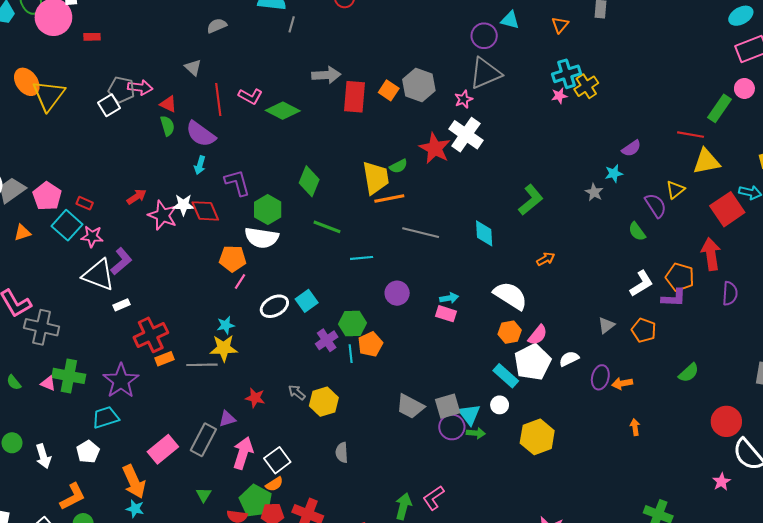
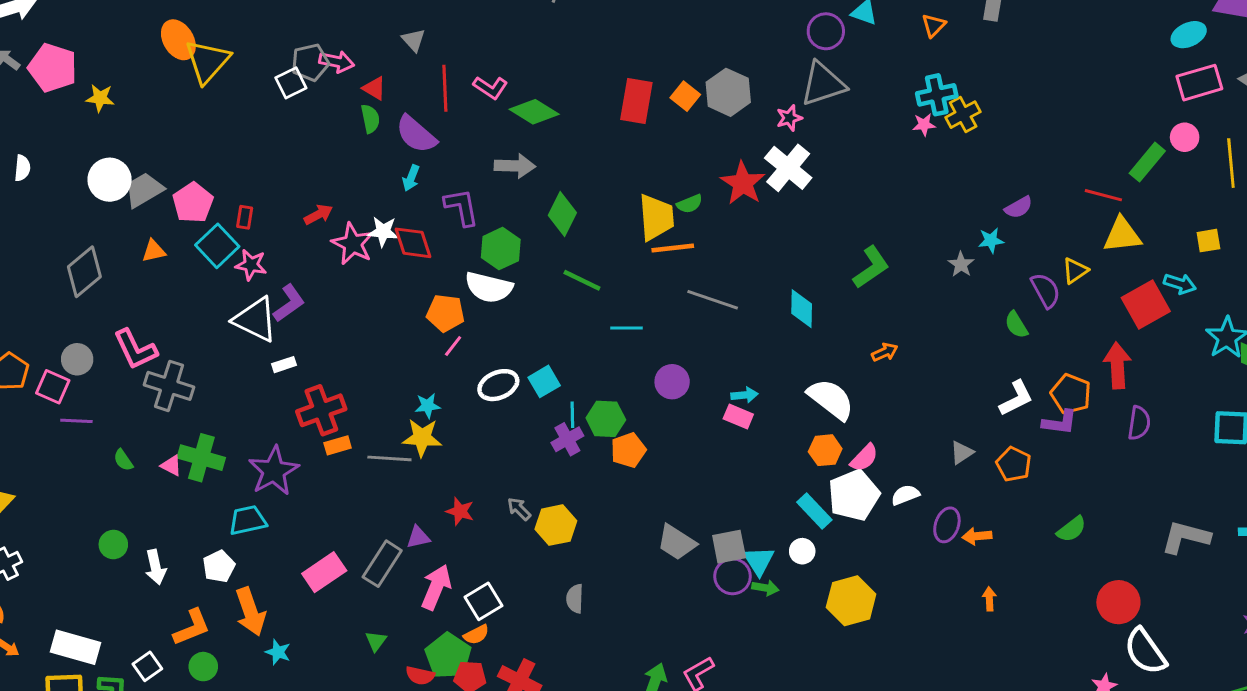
gray arrow: (326, 75) -> (515, 166), moved
gray pentagon: (121, 90) -> (310, 62), turned -30
red rectangle: (85, 203) -> (245, 217), turned 70
cyan line: (351, 354) -> (572, 415), moved
orange arrow: (134, 482) -> (250, 612), moved

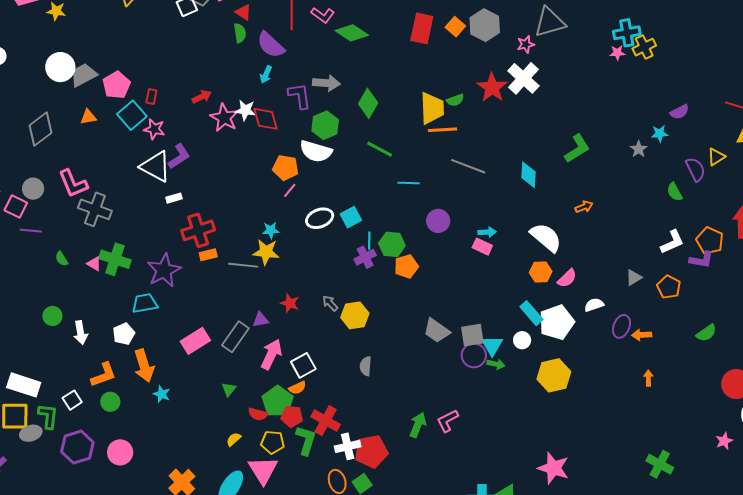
gray arrow: (515, 166) -> (326, 83), moved
white pentagon: (854, 495) -> (557, 322), moved

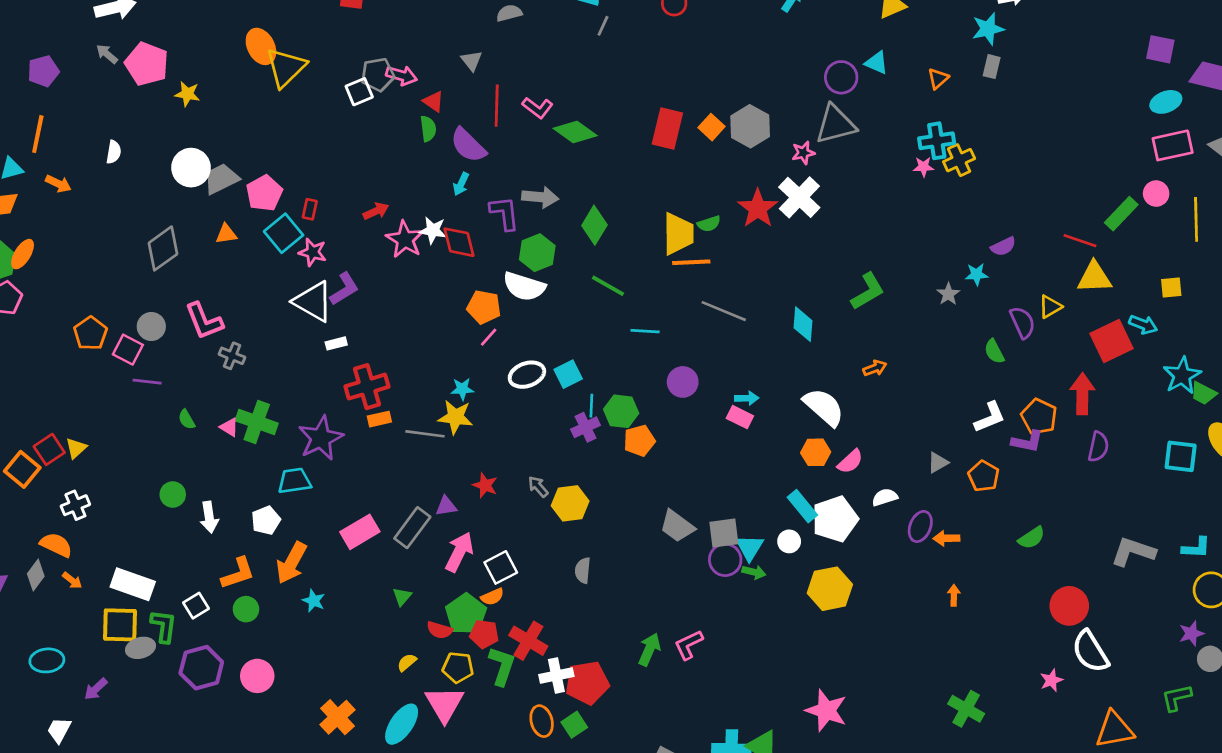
gray cross: (95, 209) -> (232, 356), size x0.6
orange arrow: (144, 366) -> (291, 563), turned 44

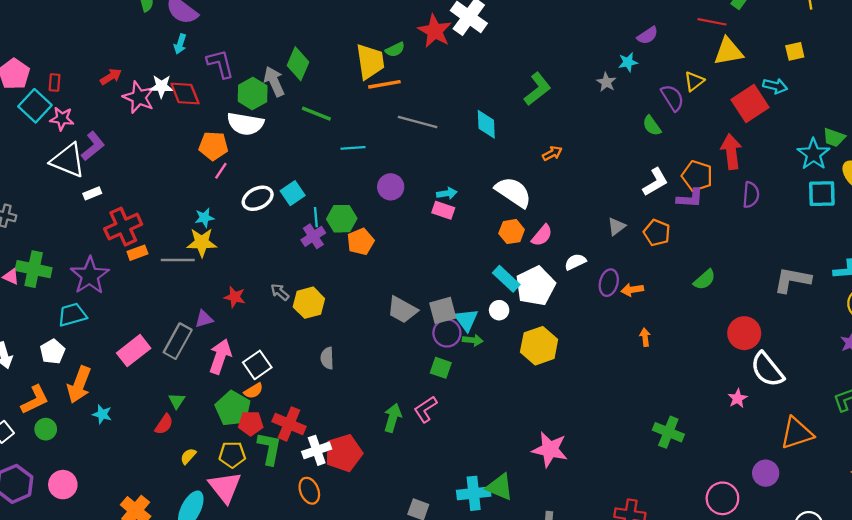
gray arrow: (540, 197) -> (274, 81), moved, turned -112
cyan star: (1182, 376) -> (813, 154), moved
red semicircle: (440, 630) -> (164, 424), moved, turned -65
green square: (574, 725) -> (441, 368), moved, turned -30

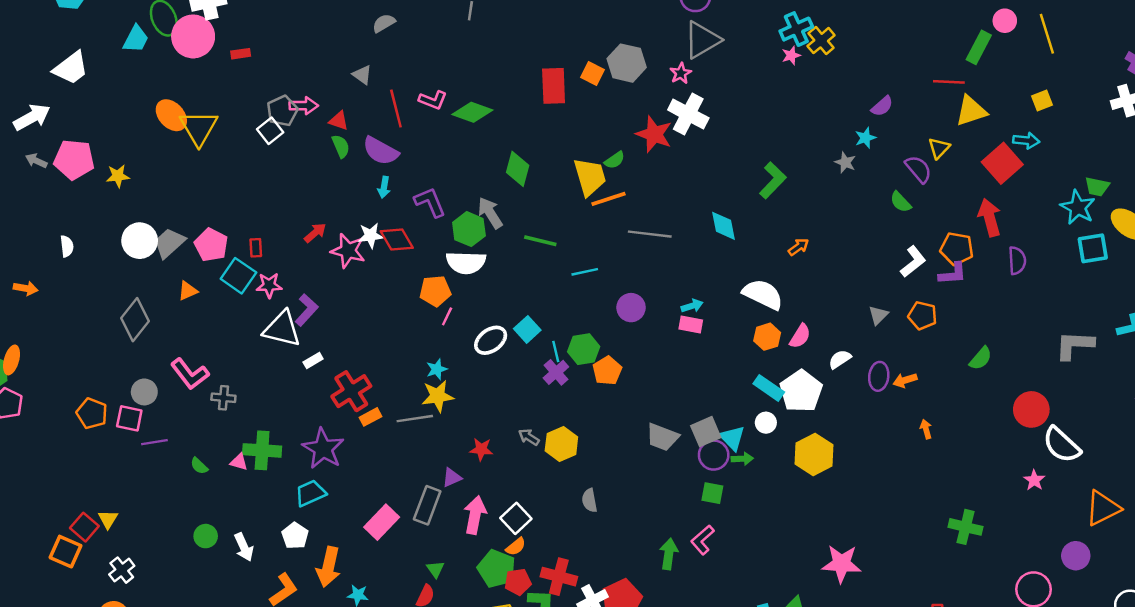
green diamond: (298, 64) -> (518, 169), moved

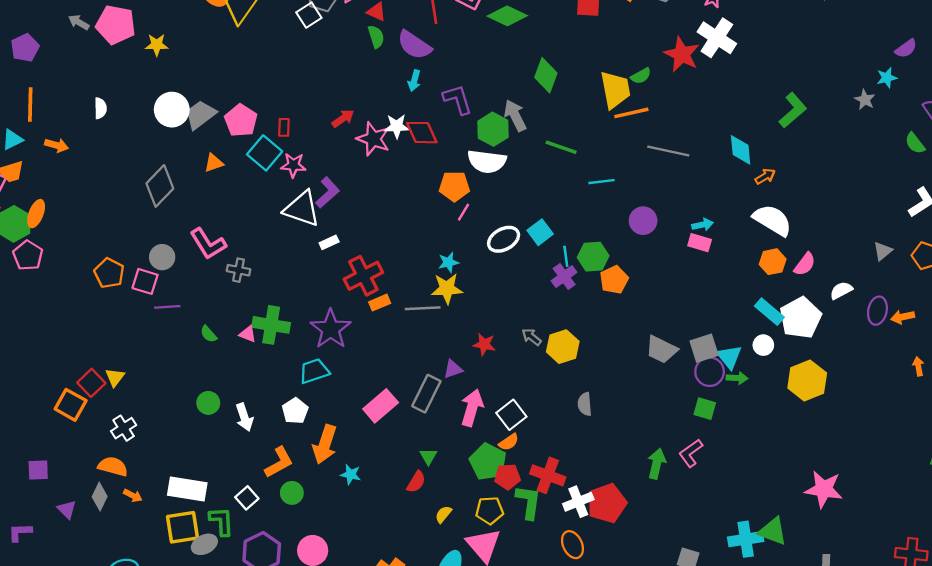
orange arrow: (798, 247) -> (765, 176), moved

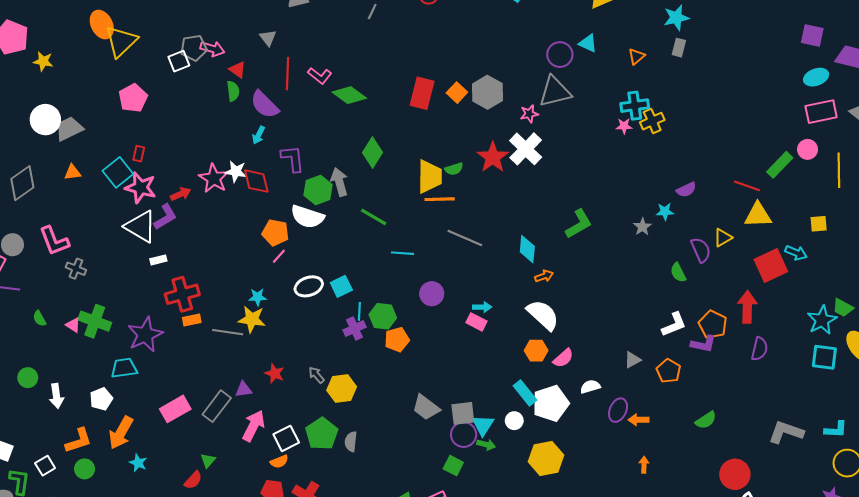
red arrow: (343, 118) -> (181, 194), moved
pink pentagon: (241, 120) -> (133, 98), moved
pink star: (293, 165) -> (141, 188), size x1.4
green pentagon: (488, 462) -> (322, 434), moved

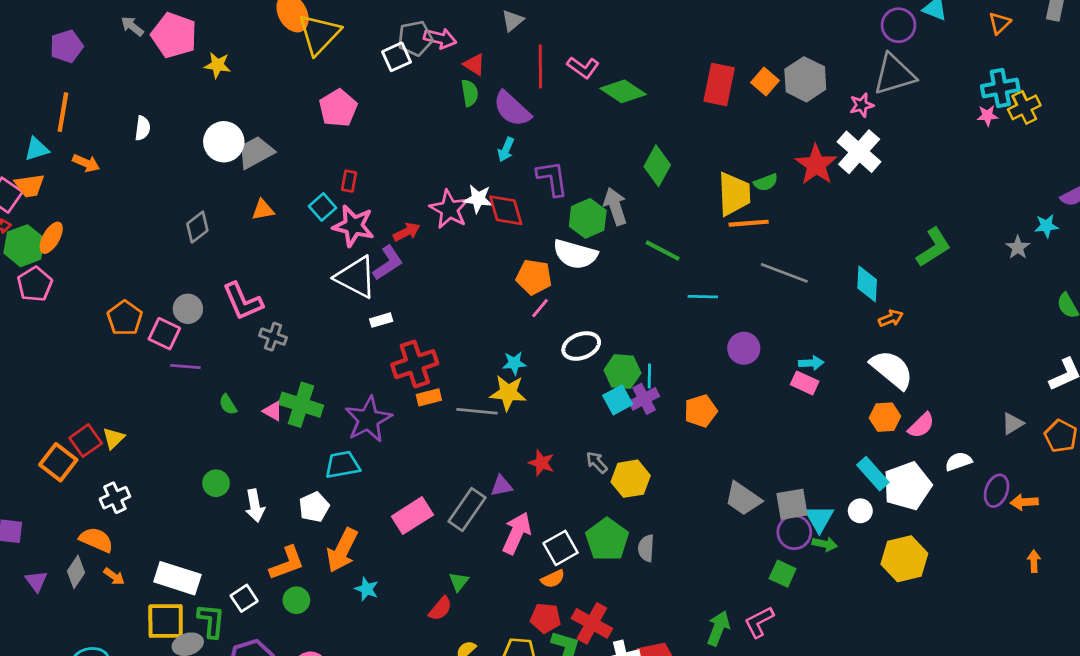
gray triangle: (268, 38) -> (513, 21), turned 30
cyan square: (118, 172) -> (323, 207), size x0.7
gray diamond: (22, 183) -> (197, 227), size x0.7
cyan square: (341, 286) -> (618, 400), moved
green hexagon: (383, 316) -> (622, 371), moved

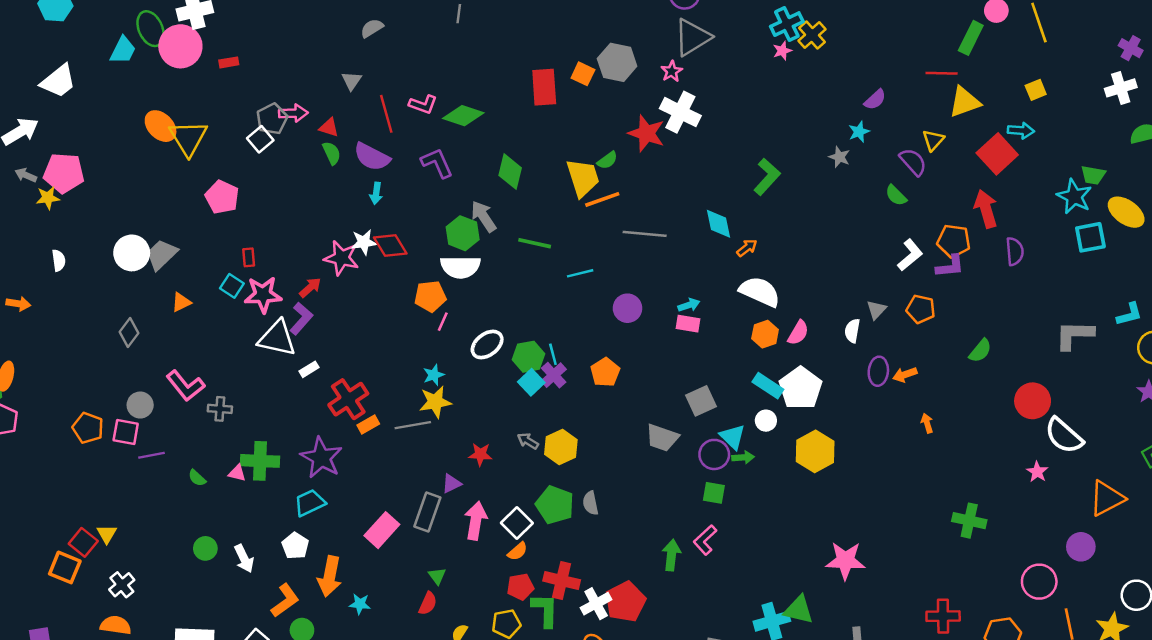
yellow star: (217, 65) -> (48, 198), moved
purple L-shape: (552, 178) -> (437, 163), moved
white semicircle: (958, 461) -> (852, 331), moved, turned -45
gray square: (792, 504) -> (701, 401), moved

